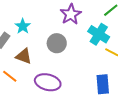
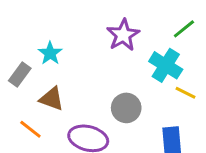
gray circle: (57, 43) -> (126, 108), moved

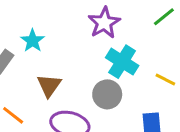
cyan cross: (166, 65) -> (122, 62), moved
brown triangle: (52, 99) -> (49, 85), moved, turned 45

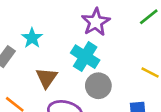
cyan cross: (122, 62) -> (85, 57), moved

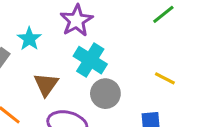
purple star: (96, 22) -> (76, 20), moved

